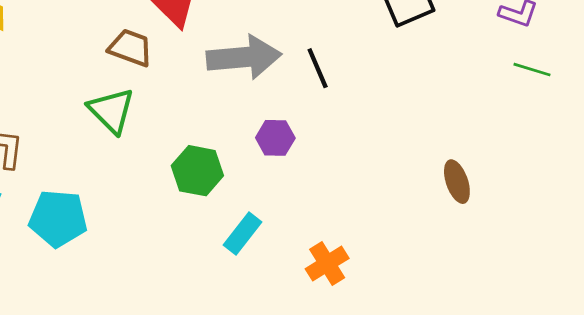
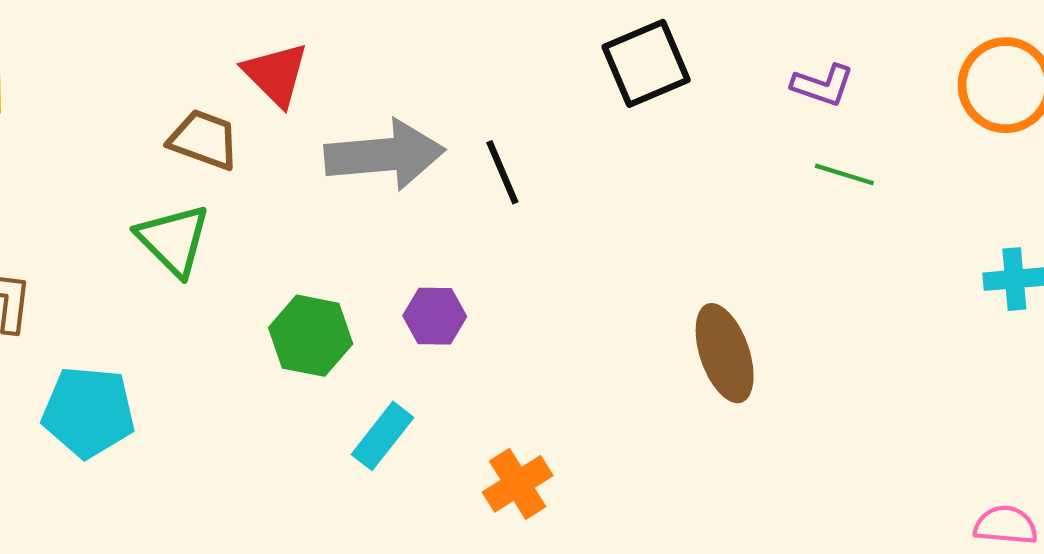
purple hexagon: (275, 138) -> (435, 316), moved
brown ellipse: (457, 182) -> (725, 353), size x1.4

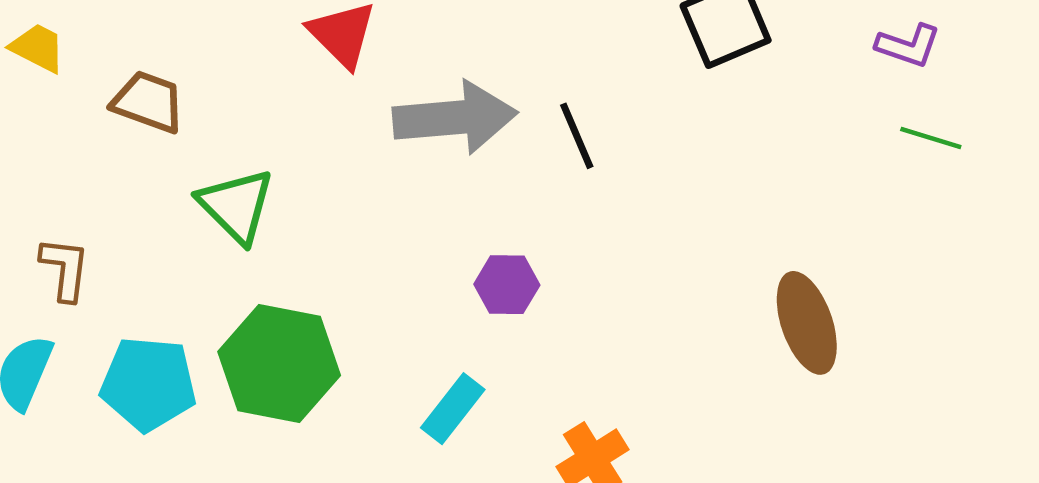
brown trapezoid: (204, 140) -> (148, 102), moved
green hexagon: (311, 336) -> (279, 364), moved, size x1.4

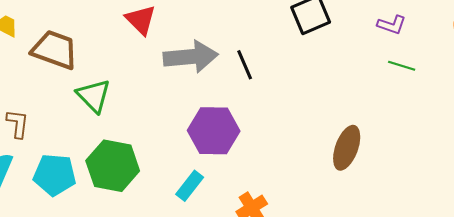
brown trapezoid: (148, 102) -> (55, 50), size x1.4
purple hexagon: (507, 285) -> (214, 131), size x1.8
brown ellipse: (807, 323) -> (347, 148), turned 39

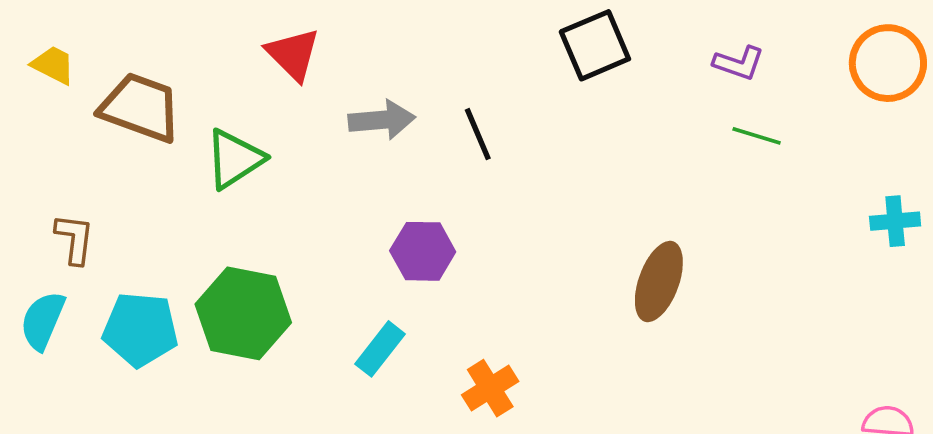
gray arrow: (191, 57) -> (382, 120), size x0.7
green triangle: (94, 96) -> (234, 159), moved, turned 42
purple hexagon: (214, 131) -> (423, 251), size x0.7

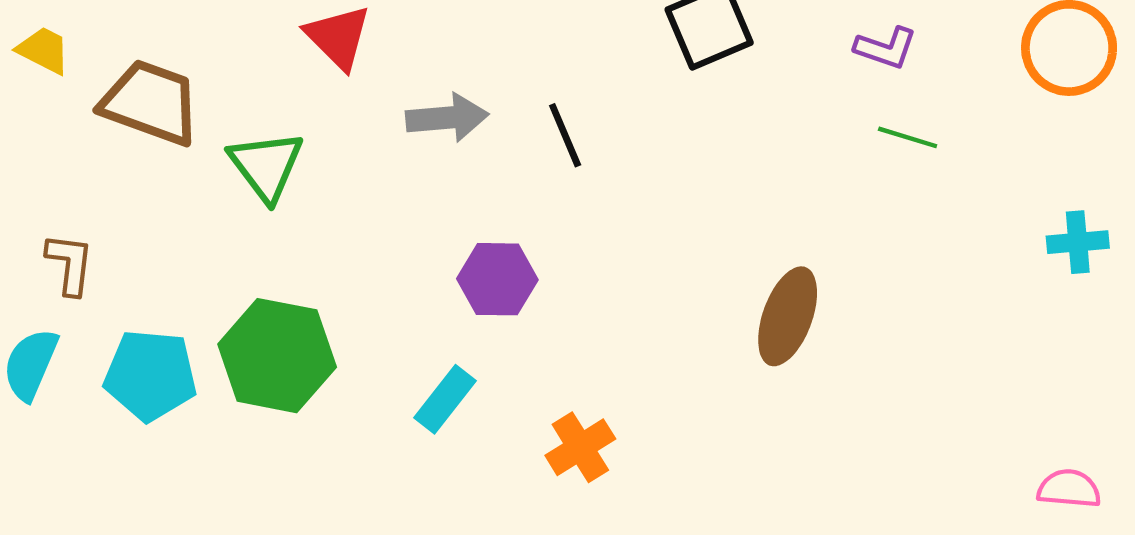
green triangle: (234, 159) -> (266, 166), turned -34

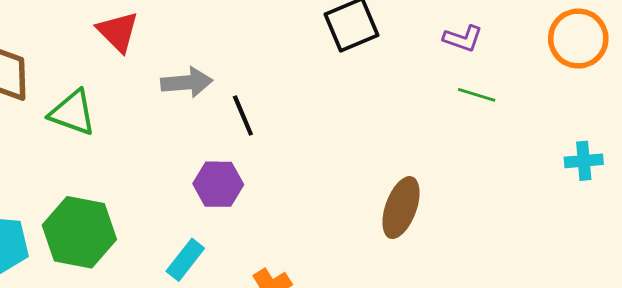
black line: (565, 135) -> (243, 115), moved
green triangle: (266, 166) -> (73, 113), turned -33

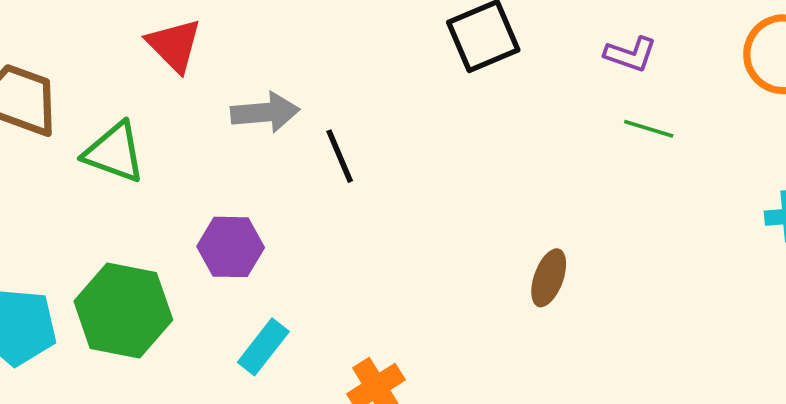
purple hexagon: (218, 184) -> (231, 247), moved
brown ellipse: (401, 208) -> (549, 278), size x0.7

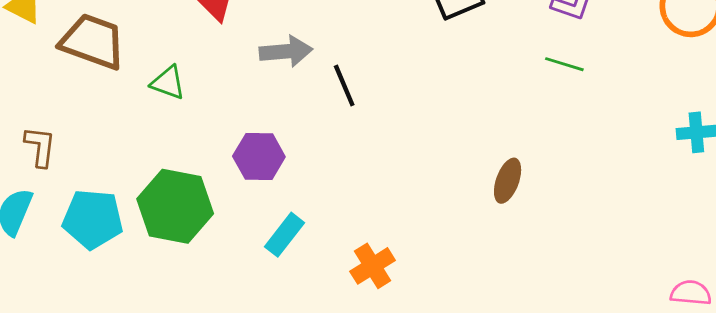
green line: (649, 129) -> (564, 64), moved
green triangle: (114, 152) -> (168, 83), size x0.7

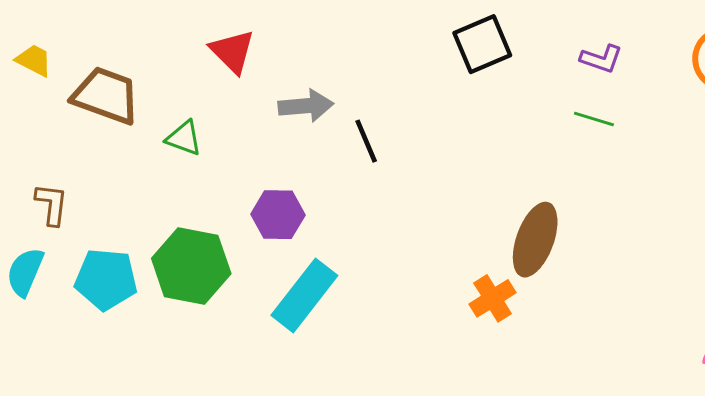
brown ellipse: (508, 181) -> (535, 240), size x1.6
cyan rectangle: (284, 235) -> (304, 295), size x1.6
orange cross: (373, 266) -> (493, 298), moved

